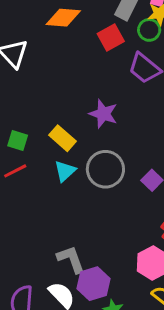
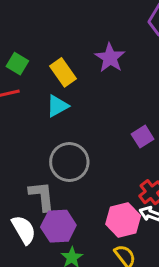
gray circle: (105, 169) -> (69, 162), moved

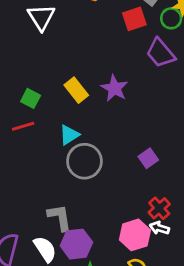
yellow rectangle: (63, 72) -> (76, 90), moved
gray circle: (69, 162) -> (84, 161), moved

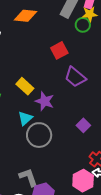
red square: (134, 19) -> (59, 50), moved
purple trapezoid: (160, 53) -> (75, 77), moved
purple star: (114, 88) -> (45, 101), moved

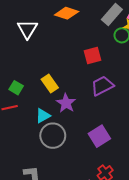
purple trapezoid: (75, 77) -> (102, 86), turned 100
purple square: (83, 125) -> (99, 136), size x1.5

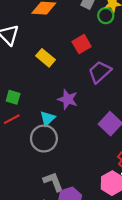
yellow rectangle: (50, 84) -> (45, 58), moved
gray circle: (53, 136) -> (44, 138), moved

